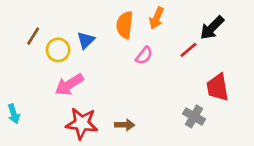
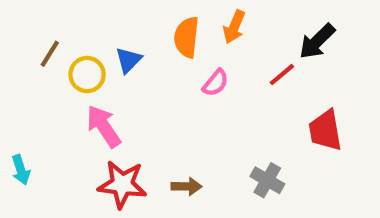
pink arrow: (69, 85) -> (104, 126), turned 88
gray cross: (194, 116) -> (267, 180), moved

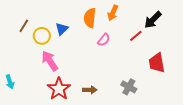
red star: (122, 184) -> (59, 89), turned 30

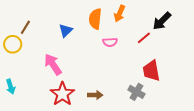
yellow circle: (42, 36) -> (13, 44), moved
pink semicircle: (104, 40) -> (110, 42), turned 48
red trapezoid: (157, 63) -> (151, 71), moved

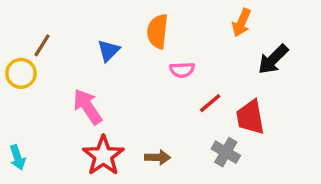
orange arrow: (120, 14) -> (242, 23), moved
black arrow: (162, 21) -> (273, 59), moved
red line: (144, 38) -> (210, 103), moved
cyan arrow: (11, 87) -> (17, 157), moved

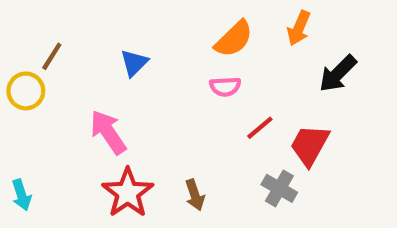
orange semicircle: (158, 31) -> (234, 39), moved, turned -140
red trapezoid: (250, 117) -> (310, 145), turned 39
brown arrow: (158, 157) -> (195, 195), turned 70

